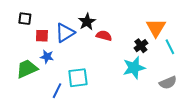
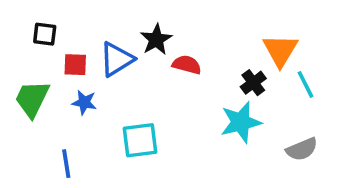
green trapezoid: (27, 69) -> (32, 99), moved, turned -40
blue line: (57, 91) -> (66, 164), moved, turned -35

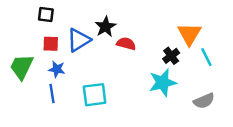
black square: (45, 34) -> (46, 14), moved
blue line: (66, 164) -> (52, 94), moved

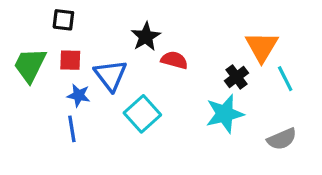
blue triangle: (79, 40) -> (111, 75), moved, turned -35
green trapezoid: (22, 67) -> (30, 65), moved
cyan square: (95, 95) -> (142, 114), moved, turned -35

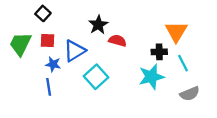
black square: (63, 20) -> (43, 13), turned 35
blue triangle: (111, 75) -> (75, 51), turned 35
black cross: (236, 77) -> (159, 52), turned 35
cyan line: (285, 79) -> (183, 63), moved

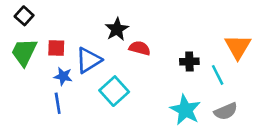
black square: (43, 13) -> (24, 16), moved
orange triangle: (176, 32) -> (238, 47), moved
cyan star: (151, 77) -> (185, 110), moved, turned -30

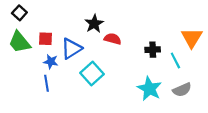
green trapezoid: (24, 52) -> (19, 42), turned -65

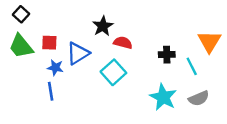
cyan square: (92, 74) -> (113, 72), moved

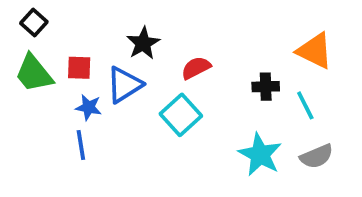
black star: (103, 26) -> (143, 43), moved
orange triangle: (209, 41) -> (315, 51), moved, turned -35
red semicircle: (123, 43) -> (196, 68), turned -42

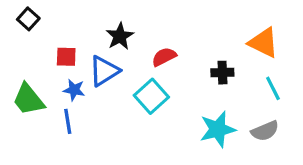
green trapezoid: (34, 73) -> (28, 99), moved
cyan line: (305, 105) -> (273, 88), moved
cyan star: (260, 154) -> (218, 129), turned 30

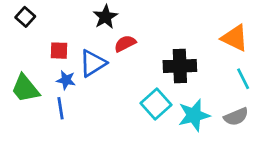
black star: (120, 36) -> (105, 17), moved
red semicircle: (164, 57) -> (125, 44), moved
black cross: (222, 73) -> (180, 66), moved, size x1.6
cyan square: (151, 96) -> (156, 104), moved

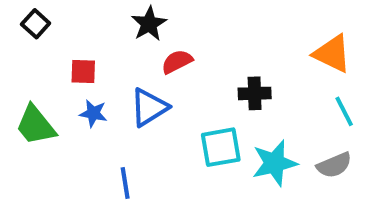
blue triangle: (93, 63) -> (149, 107), moved
black cross: (180, 66) -> (255, 93), size x0.7
cyan square: (156, 104) -> (221, 147), turned 32
blue line: (60, 108) -> (125, 183), moved

